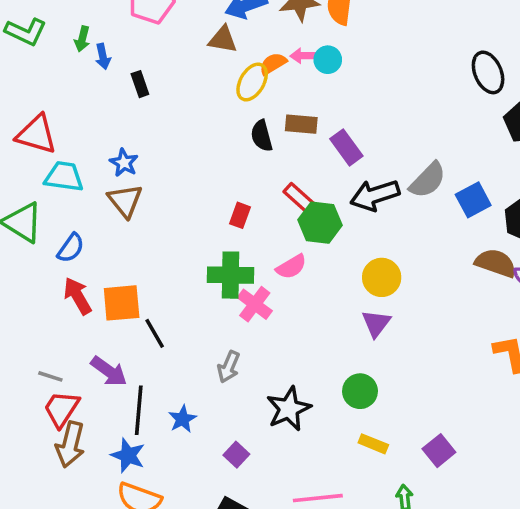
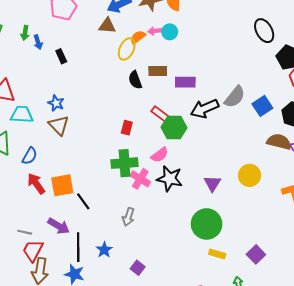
purple rectangle: (346, 147) -> (185, 82), turned -48
yellow circle: (382, 277) -> (250, 175), moved
green circle: (360, 391) -> (207, 224), size x1.5
black star: (289, 409) -> (170, 179), moved, turned -30

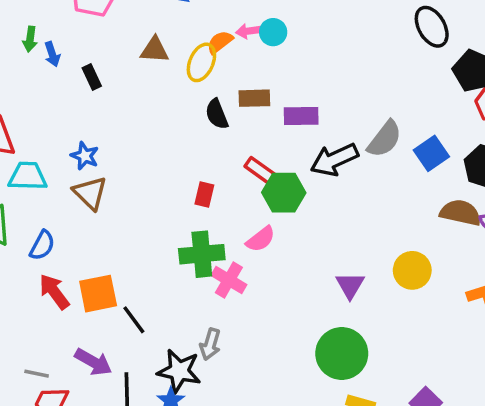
brown triangle: (107, 26) -> (154, 50), moved
black star: (170, 179) -> (179, 371), moved

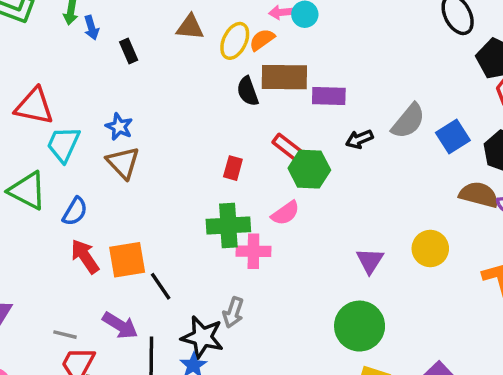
orange semicircle: (220, 42) -> (262, 40), moved
brown rectangle: (254, 98) -> (284, 77), size x1.5
black arrow: (334, 160) -> (359, 139), size x0.6
cyan trapezoid: (28, 176) -> (63, 144), turned -69
pink cross: (229, 280) -> (253, 251), turned -32

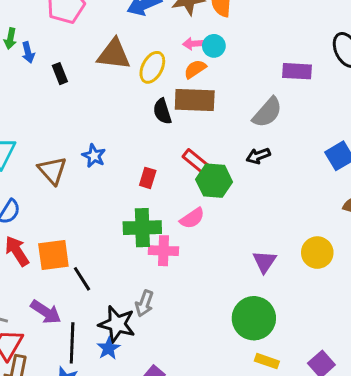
brown triangle: (190, 27) -> (114, 54), size x1.4
orange semicircle: (262, 40) -> (195, 69), moved
purple rectangle: (329, 96) -> (297, 71), moved
gray semicircle: (408, 121) -> (267, 112), moved
blue star: (119, 127) -> (94, 156), moved

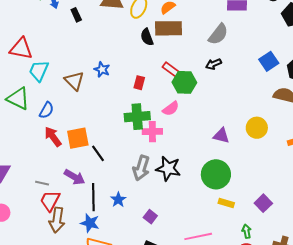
purple triangle: (264, 262) -> (221, 136), turned -48
gray arrow: (144, 303) -> (141, 168), size x1.4
black star: (117, 324) -> (168, 169), moved

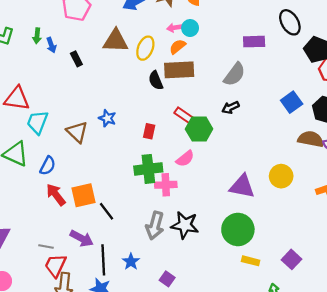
purple triangle: (221, 136) -> (242, 186), size x1.4

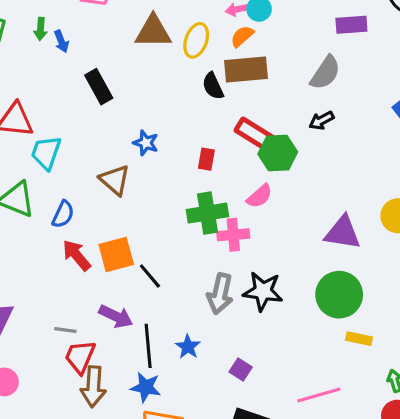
black rectangle: (76, 59) -> (99, 87), moved, size x1.5
red rectangle: (184, 115) -> (255, 134), size x1.4
brown triangle: (77, 132) -> (115, 180), moved

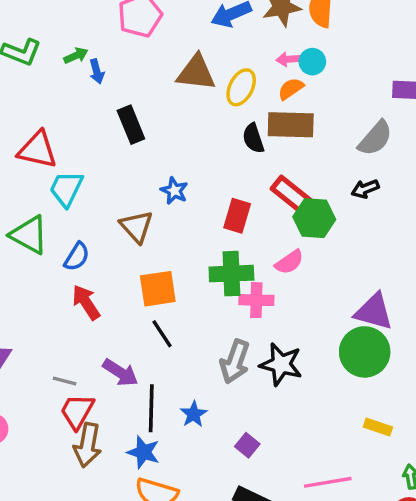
green arrow: (40, 29) -> (76, 56), turned -125
red rectangle: (206, 159) -> (237, 216), size x1.4
orange square: (116, 254) -> (158, 289), moved
green circle: (339, 295) -> (365, 352), moved

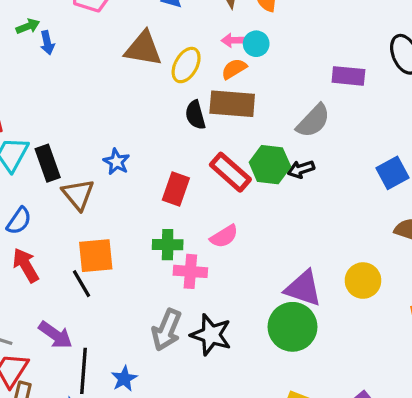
black rectangle: (131, 125) -> (48, 163), moved
green hexagon: (314, 218) -> (270, 165), moved
green cross: (231, 274) -> (168, 245), size x0.7
black line: (162, 334) -> (81, 284), moved

